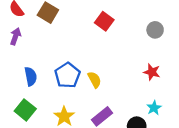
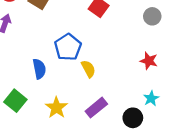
blue pentagon: (67, 75) -> (68, 47), moved
blue semicircle: (31, 76) -> (39, 69), moved

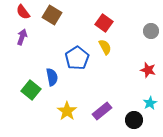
yellow semicircle: (88, 69) -> (105, 47), moved
green square: (15, 101) -> (31, 90), moved

